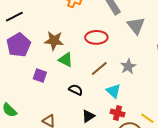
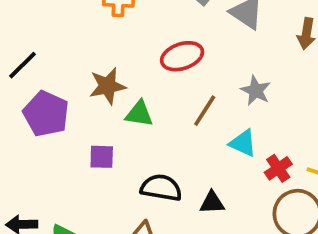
black semicircle: (76, 90) -> (161, 188), moved, size x1.5
red cross: (117, 113) -> (278, 168), moved, turned -32
black triangle: (88, 116) -> (212, 203), turned 48

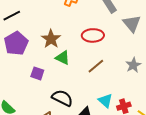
brown star: (107, 86) -> (51, 39), turned 30
gray star: (256, 91) -> (133, 65), moved
cyan triangle: (243, 143) -> (105, 101), moved

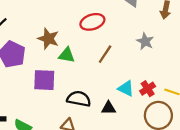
purple square: (37, 73) -> (44, 80), size x1.5

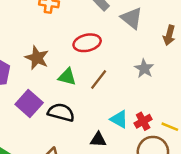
green triangle: (67, 55) -> (67, 77), moved
purple square: (44, 80) -> (29, 103), turned 35
black semicircle: (79, 99) -> (61, 112), moved

